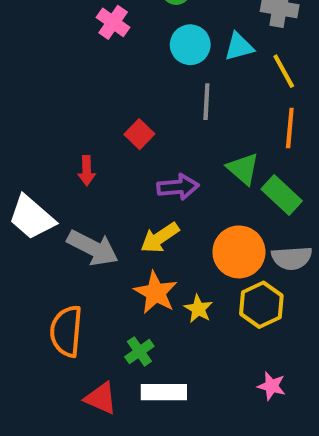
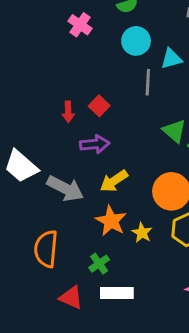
cyan triangle: (239, 47) -> (171, 59), moved
red arrow: (87, 171) -> (68, 112), moved
purple arrow: (178, 187) -> (95, 144), moved

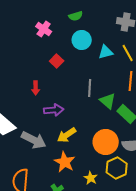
gray line: (148, 82) -> (90, 88), moved
red square: (99, 106) -> (57, 61), moved
yellow star: (142, 233) -> (91, 178), moved

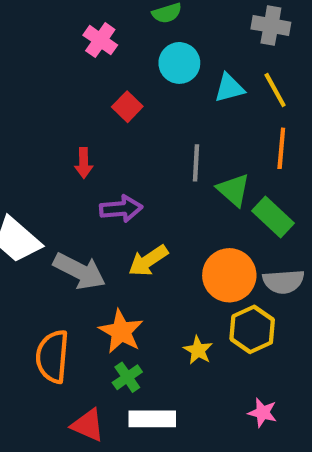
orange star: (65, 162) -> (121, 331), moved

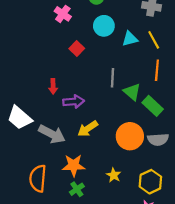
red arrow: (84, 163) -> (53, 86), moved
yellow hexagon: (252, 329) -> (150, 182), moved
orange star: (121, 331) -> (74, 165), turned -30

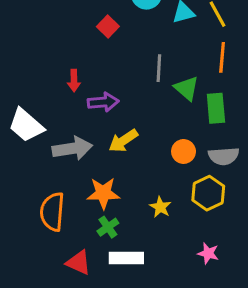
green rectangle: (153, 106) -> (216, 108), turned 42
gray arrow: (52, 134) -> (72, 148), turned -36
orange circle: (130, 136) -> (184, 151), size x0.6
yellow hexagon: (150, 182) -> (208, 193), moved

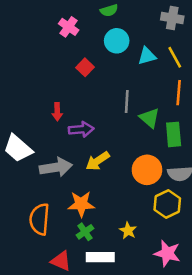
orange circle: (184, 151) -> (147, 170), size x1.5
yellow star: (160, 207) -> (128, 231), moved
pink star: (208, 253) -> (167, 253), size x1.5

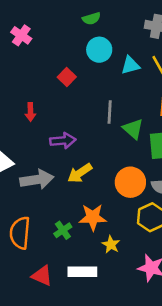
pink cross: (69, 27) -> (21, 35), moved
red arrow: (57, 112) -> (30, 112), moved
orange star: (81, 204) -> (93, 217), moved
green cross: (85, 232) -> (63, 230), moved

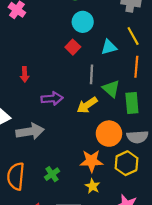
cyan triangle: (130, 65) -> (109, 47), moved
red square: (67, 77) -> (73, 47), moved
yellow arrow: (80, 173) -> (87, 105), moved
orange star: (93, 217) -> (91, 161), moved

